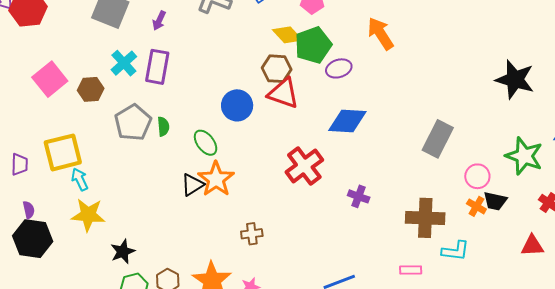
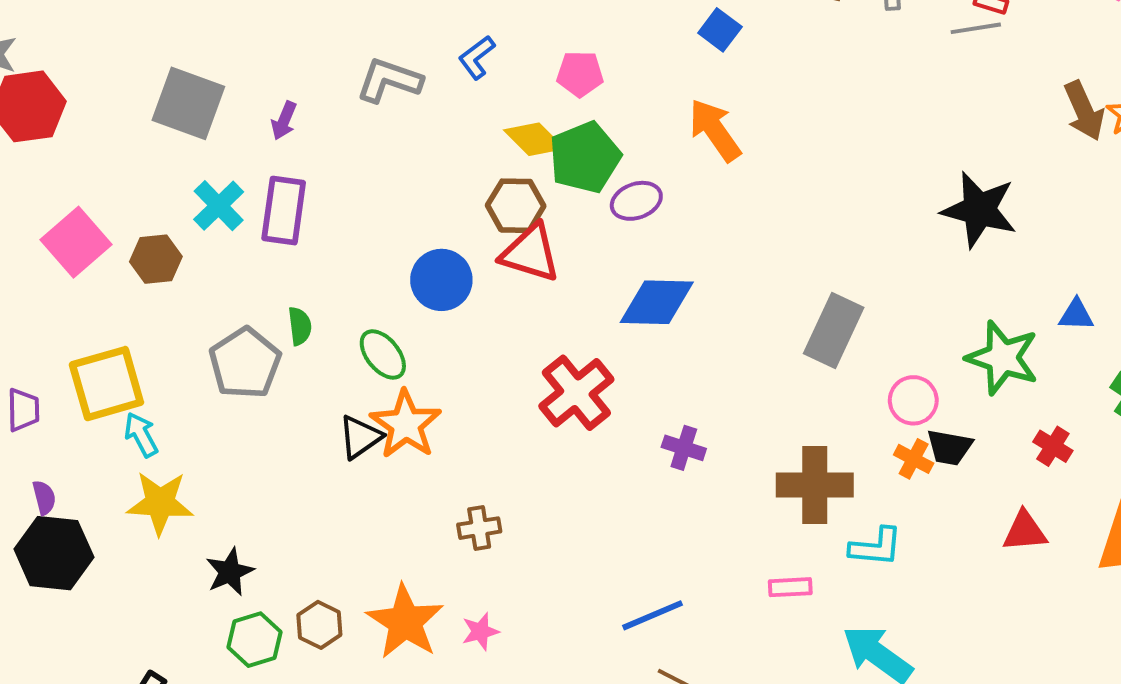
gray pentagon: (133, 123) -> (245, 363), moved

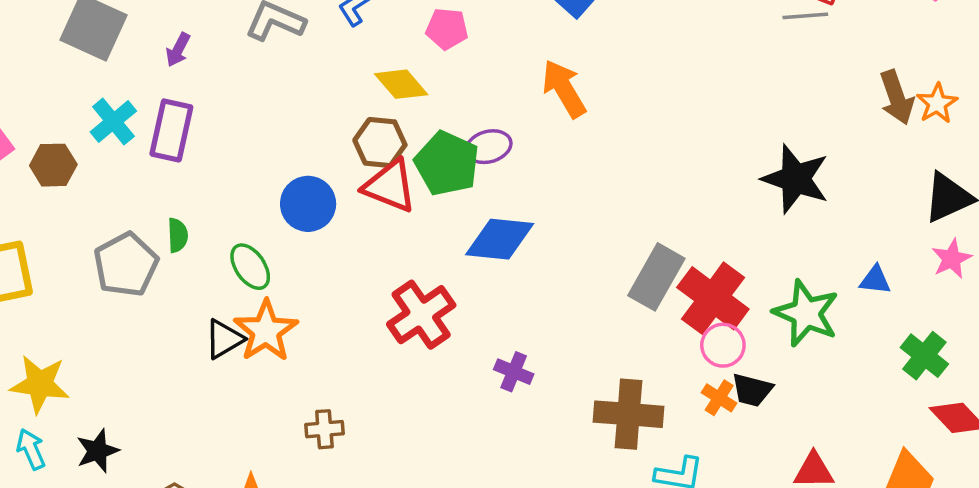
green pentagon: (585, 157) -> (447, 163), moved, turned -30
cyan arrow: (141, 435) -> (31, 449), moved
red cross: (1053, 446) -> (713, 298), moved, size x2.0

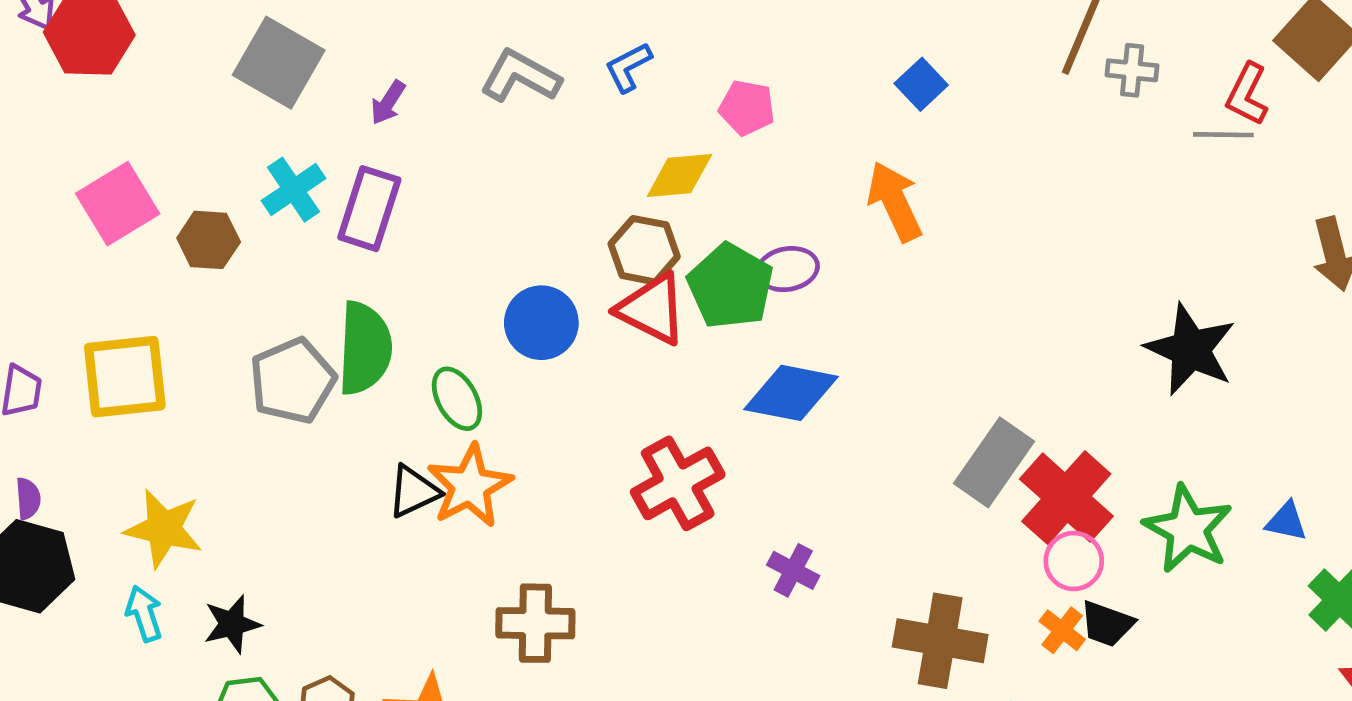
yellow diamond: (401, 84) -> (679, 176), turned -60
green semicircle: (178, 235) -> (365, 348), size x2.0
blue triangle: (875, 280) -> (1286, 521), moved
brown cross: (324, 429) -> (535, 623), size x1.5

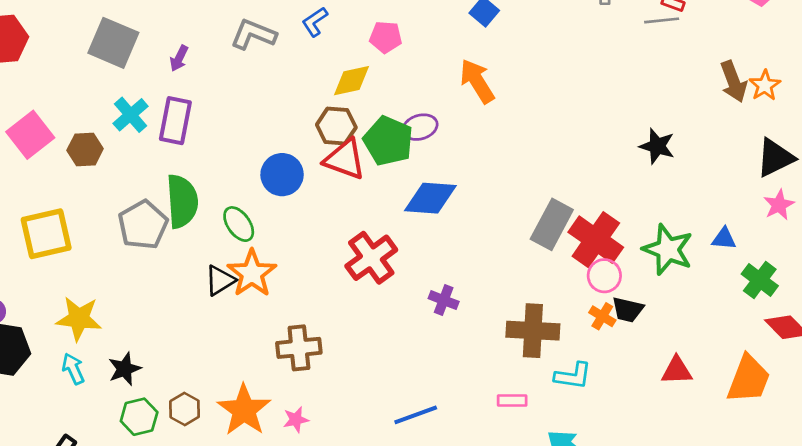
black star: (1190, 349) -> (657, 146), size x0.7

